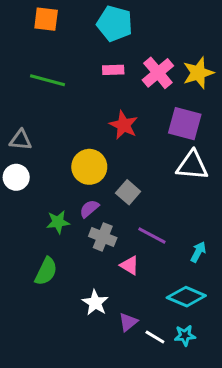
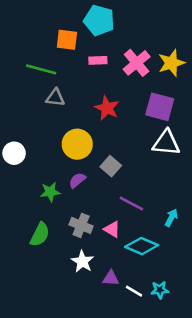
orange square: (46, 19) -> (67, 40), moved
gray triangle: (21, 140) -> (55, 98), moved
gray cross: (103, 237) -> (81, 225), moved
cyan diamond: (186, 297) -> (142, 246), moved
purple triangle: (128, 322) -> (111, 278), turned 42

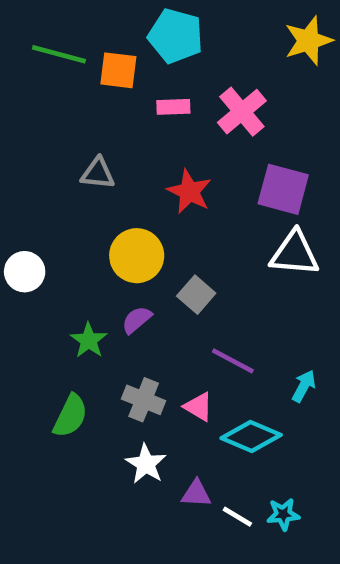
yellow star: (171, 63) -> (308, 41), moved
green line: (41, 69) -> (59, 54), moved
green star: (50, 192) -> (89, 340), turned -30

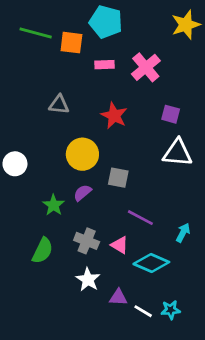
purple square: (283, 189) -> (171, 114), size x0.6
gray square: (196, 295) -> (118, 178), turned -30

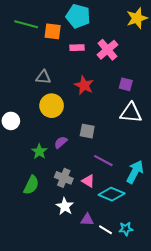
yellow circle: (82, 154) -> (52, 106), moved
cyan arrow: (183, 233) -> (135, 172), size x1.6

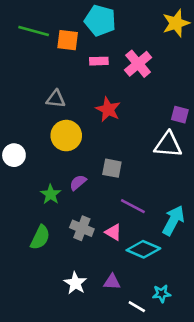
purple square: (126, 84) -> (180, 115), moved
white star: (65, 206) -> (75, 283), moved
white line: (105, 230) -> (137, 307), moved

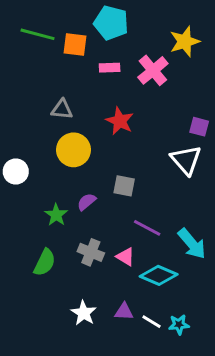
yellow star: (176, 23) -> (185, 42), moved
white triangle: (168, 145) -> (186, 160), turned 44
cyan arrow: (173, 220) -> (192, 244), turned 112
white line: (137, 307) -> (151, 322), moved

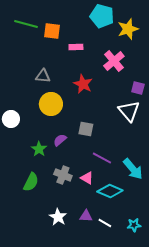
cyan pentagon: (111, 23) -> (102, 16), moved
pink cross: (153, 70) -> (114, 61), moved
cyan star: (179, 325) -> (134, 225), moved

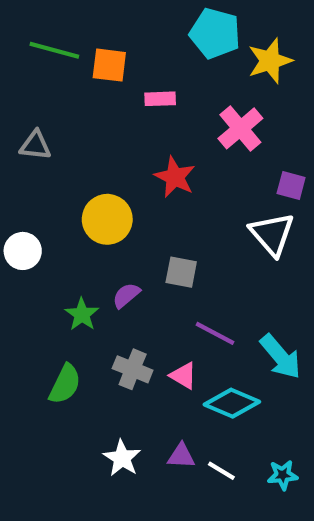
gray triangle: (43, 76) -> (35, 145), moved

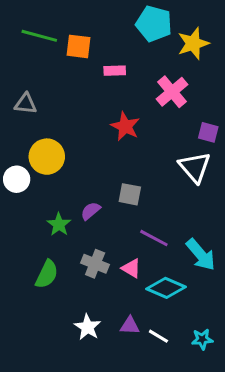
yellow circle: (107, 219) -> (47, 157), moved

